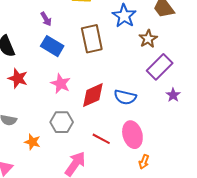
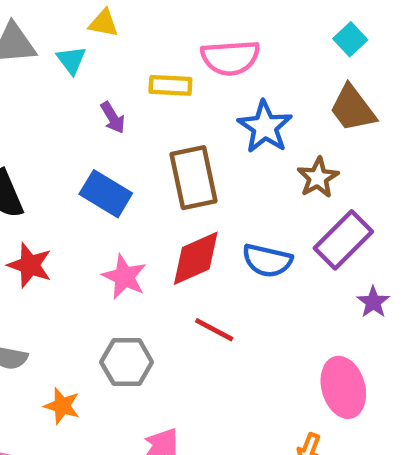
purple arrow: (46, 19) -> (113, 118), moved
red diamond: (93, 95) -> (196, 258), moved
blue semicircle: (125, 97) -> (267, 261), moved
pink ellipse: (132, 135) -> (343, 387), moved
red line: (101, 139) -> (214, 330), moved

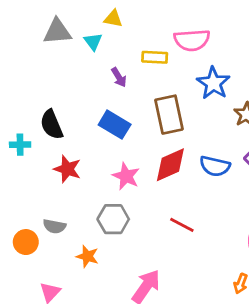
red line: (214, 330) -> (182, 225), moved
gray hexagon: (127, 362) -> (113, 219), moved

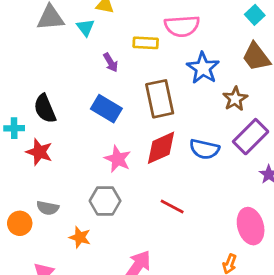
red star: (67, 169) -> (39, 152), moved

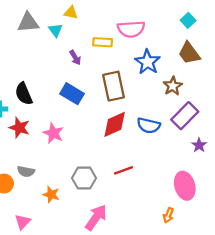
pink star: (118, 159) -> (53, 133), moved
gray hexagon: (105, 201) -> (84, 178), moved
red line: (172, 207) -> (123, 170), turned -48

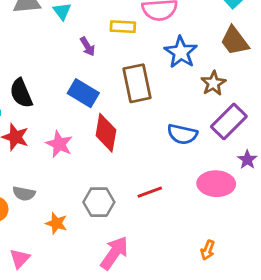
red diamond: (115, 124) -> (106, 133), moved, turned -56
pink ellipse: (185, 186) -> (216, 184), moved, turned -72

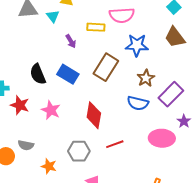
blue star: (181, 52) -> (137, 45), turned -30
brown rectangle: (137, 83) -> (106, 67), turned 44
brown star: (213, 83) -> (146, 78), moved
black semicircle: (21, 93) -> (38, 74), moved
red diamond: (106, 133) -> (94, 115), moved

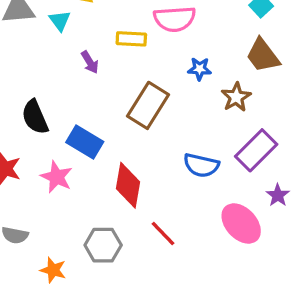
blue star: (137, 45) -> (200, 69), size x0.6
blue rectangle: (68, 74) -> (85, 142), moved
brown star: (146, 78) -> (236, 97), moved
pink ellipse: (162, 138) -> (241, 223), turned 45
red line: (115, 144) -> (163, 233), turned 66

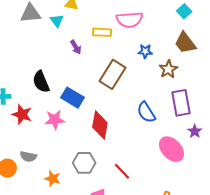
purple rectangle: (256, 150) -> (181, 103), turned -55
blue semicircle: (201, 165) -> (146, 112), turned 45
pink star: (57, 177) -> (55, 120), turned -30
red line: (163, 233) -> (122, 171), moved

